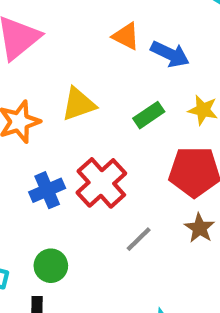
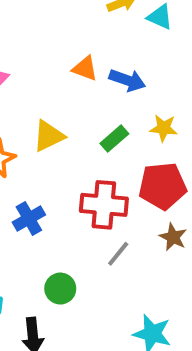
red cross: (101, 183) -> (104, 205), moved, turned -36
green circle: (51, 266) -> (60, 289), moved

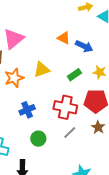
green circle: (60, 289) -> (38, 139), moved

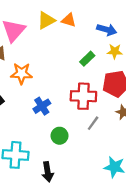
blue arrow: (84, 46) -> (107, 30), moved
yellow triangle: (42, 70) -> (46, 20), moved
orange star: (14, 78) -> (22, 73), turned 30

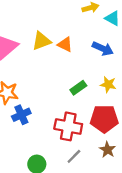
blue arrow: (107, 30) -> (103, 49), moved
blue cross: (42, 106) -> (21, 115), moved

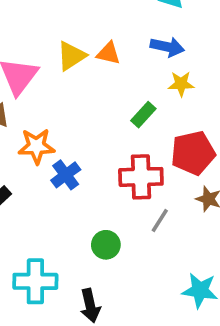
yellow star: (108, 84) -> (181, 84), moved

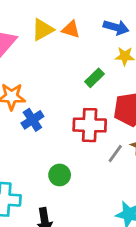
gray line: (160, 220) -> (115, 153), moved

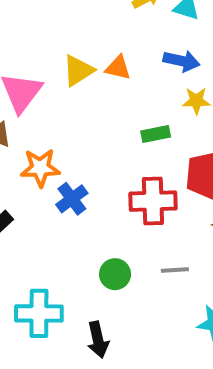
green rectangle: (94, 78) -> (156, 134), turned 36
gray line: (115, 153) -> (175, 270), moved, turned 54

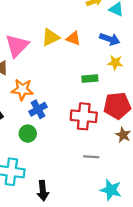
green circle: (115, 274) -> (28, 134), moved

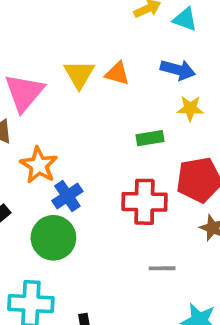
yellow triangle: (51, 37) -> (79, 74), turned -30
orange star: (22, 90) -> (39, 165), turned 30
green circle: (28, 134) -> (53, 238), size x1.5

